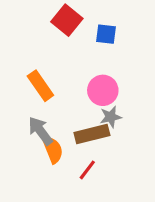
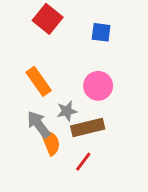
red square: (67, 20) -> (48, 19), moved
gray star: (111, 117) -> (67, 111), moved

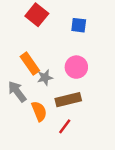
gray star: (67, 111) -> (45, 78), moved
gray arrow: (39, 124) -> (17, 91), moved

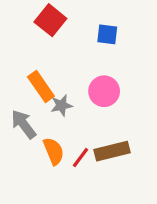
brown rectangle: (68, 100) -> (112, 151), moved
red line: (65, 126) -> (80, 157), moved

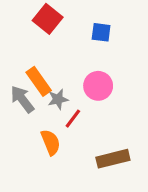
gray arrow: (24, 124) -> (22, 99), moved
brown rectangle: (112, 151) -> (113, 159), moved
red line: (80, 157) -> (73, 119), moved

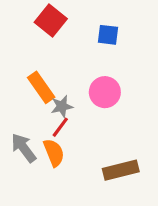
gray arrow: (22, 99) -> (24, 148), moved
red line: (73, 119) -> (60, 127), moved

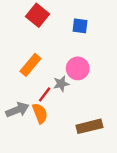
orange rectangle: (41, 87) -> (30, 65), turned 75
gray star: (62, 106) -> (61, 84), moved
gray arrow: (24, 148) -> (17, 110), turned 105

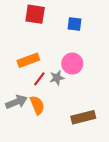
red square: (38, 15) -> (35, 14), turned -30
orange rectangle: (30, 65) -> (28, 60), turned 30
red line: (45, 94) -> (39, 79), moved

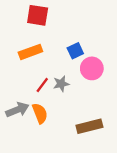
blue square: (74, 24) -> (75, 51), moved, turned -32
orange rectangle: (28, 60) -> (30, 52), moved
pink circle: (72, 64) -> (92, 68), moved

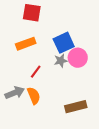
blue square: (75, 51) -> (64, 43), size x1.5
gray star: (61, 84) -> (61, 61), moved

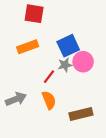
red line: (36, 72) -> (49, 77), moved
orange semicircle: (34, 96) -> (49, 100), moved

